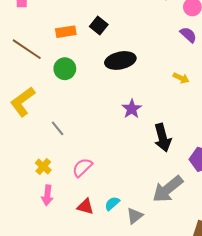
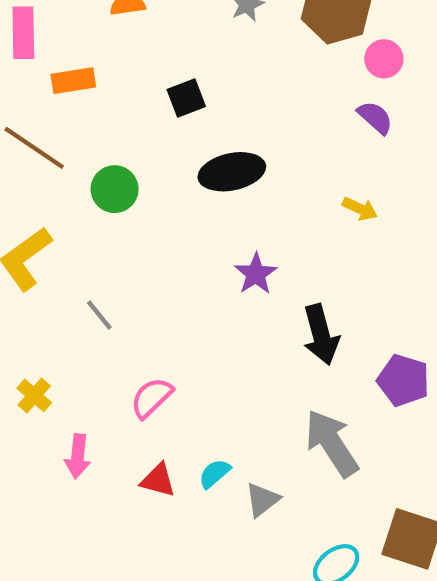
black square: (99, 26) -> (186, 98), turned 30
orange rectangle: (66, 32) -> (73, 81), moved
yellow cross: (43, 166) -> (34, 395), moved
gray arrow: (168, 189) -> (332, 443), turned 96

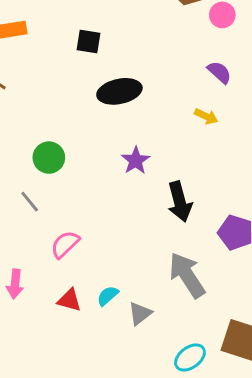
black square: (186, 98) -> (89, 41), turned 30
purple semicircle: (375, 117) -> (219, 72), moved
green circle: (115, 189) -> (49, 158), moved
gray line: (99, 315) -> (30, 202), moved

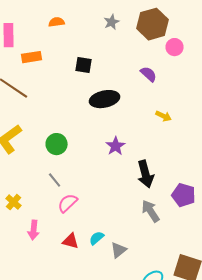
purple semicircle: (219, 72) -> (149, 74), moved
gray line: (30, 202) -> (55, 180), moved
gray arrow: (187, 275) -> (151, 211), moved, size x0.7

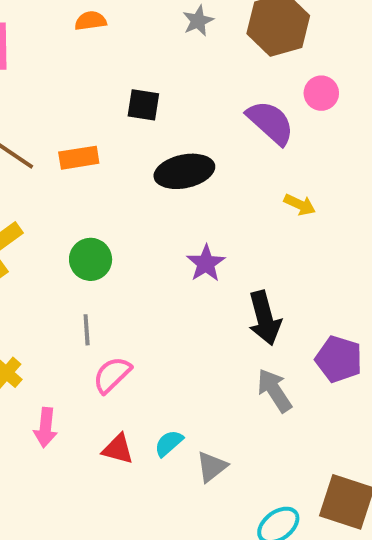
pink circle: (175, 47) -> (321, 93), moved
orange rectangle: (32, 57) -> (79, 158), moved
purple semicircle: (149, 74) -> (270, 122), size x1.5
gray line: (55, 180) -> (87, 330), turned 35

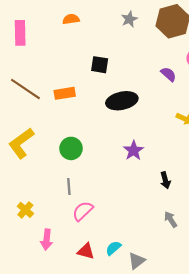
purple semicircle: (270, 122) -> (169, 74), size x0.6
black arrow: (265, 318) -> (165, 180), size x0.6
gray arrow: (274, 390) -> (171, 219), size x0.7

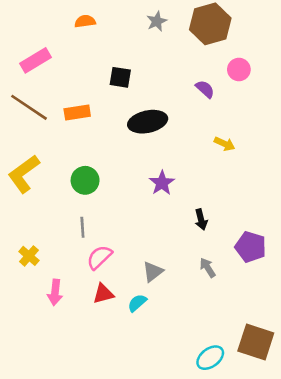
pink rectangle: (20, 33) -> (36, 60), moved, turned 60
red triangle: (86, 251) -> (103, 294), moved, turned -30
gray triangle: (137, 261) -> (153, 272), moved

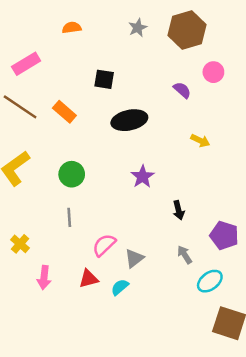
orange rectangle: (77, 113) -> (64, 112), turned 50
pink semicircle: (99, 257) -> (104, 245), moved
cyan ellipse: (210, 358) -> (210, 281), moved

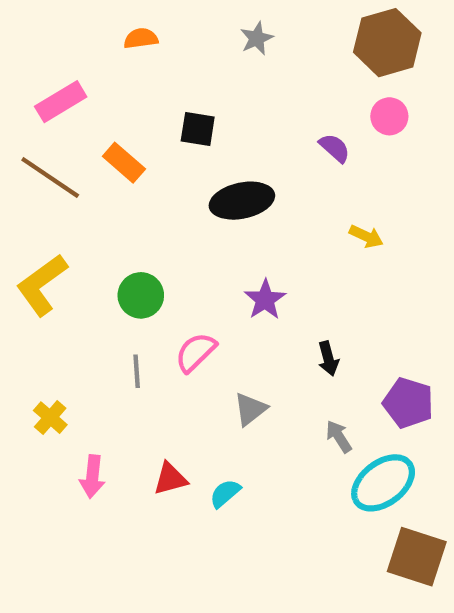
brown hexagon: (187, 30) -> (387, 43), moved
orange rectangle: (64, 112) -> (124, 163), moved
pink semicircle: (104, 245) -> (196, 352), moved
gray triangle: (134, 258) -> (250, 409), moved
cyan ellipse: (210, 281) -> (383, 483), size x1.4

